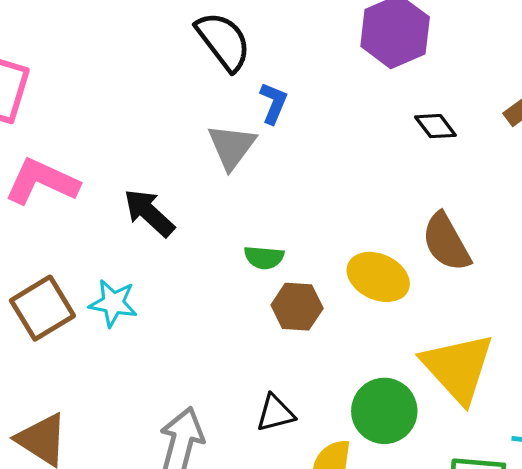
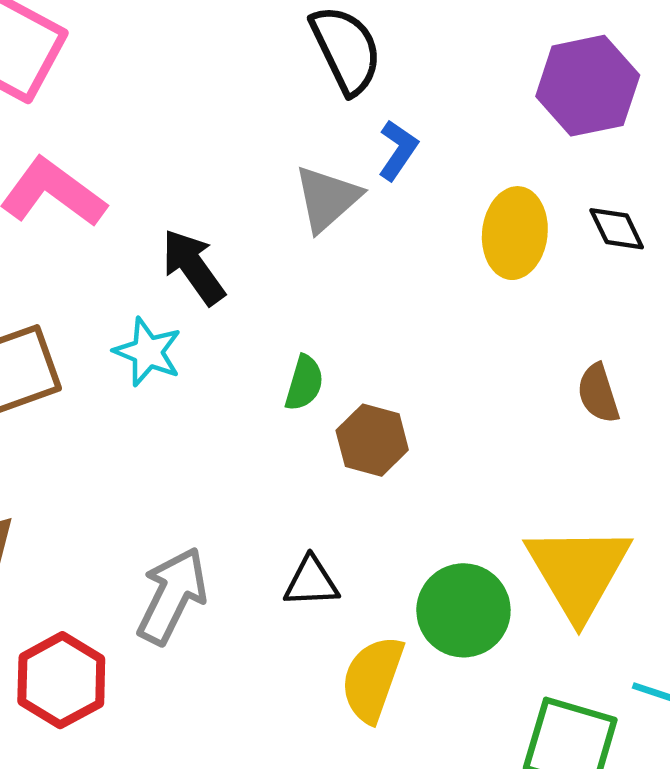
brown semicircle: (446, 242) -> (598, 393), size x0.7
green semicircle: (264, 257) -> (304, 383), moved, turned -90
yellow ellipse: (378, 277) -> (515, 233), moved, turned 60
cyan star: (113, 303) -> (148, 352), moved

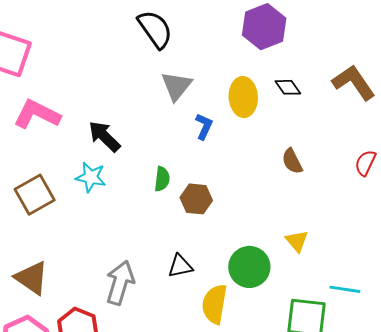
blue L-shape: (398, 150) -> (204, 126), moved
gray triangle: (327, 198) -> (177, 86), moved
yellow triangle: (578, 571) -> (297, 241), size x0.5

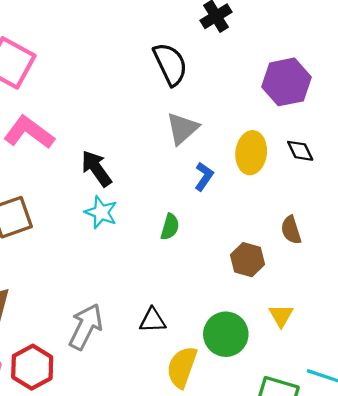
cyan star: (91, 177) -> (101, 212), moved
green semicircle: (162, 179) -> (170, 227), moved
brown hexagon: (196, 199) -> (247, 260), moved

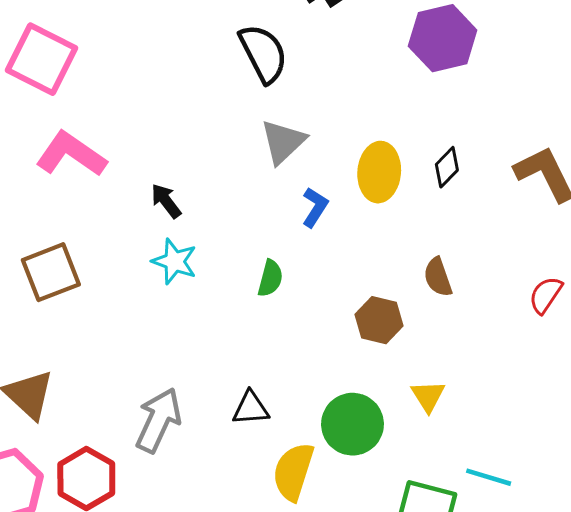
purple hexagon: (286, 82) -> (443, 38), moved
black diamond: (300, 151) -> (447, 167), turned 72
black arrow: (96, 168) -> (166, 201), size x0.7

